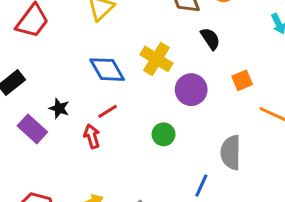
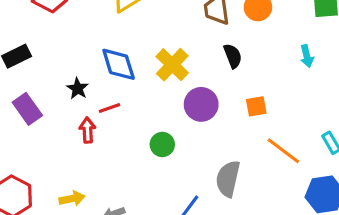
black star: (59, 108) -> (78, 89), moved

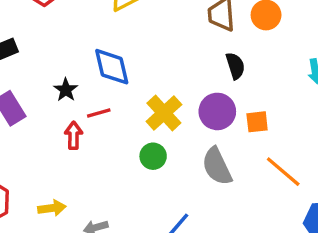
yellow cross: (172, 65) -> (164, 113), moved
purple circle: (201, 104) -> (217, 111), moved
gray semicircle: (228, 179) -> (217, 166), moved, turned -42

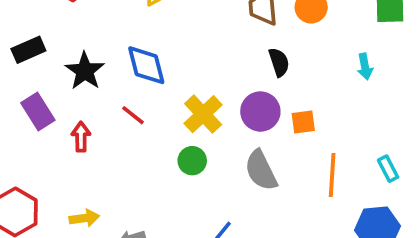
black star: (66, 90) -> (85, 71), moved, size x1.5
red line: (99, 113) -> (133, 115), turned 55
red arrow: (73, 135) -> (81, 137), moved
orange line: (283, 172) -> (332, 175), turned 54

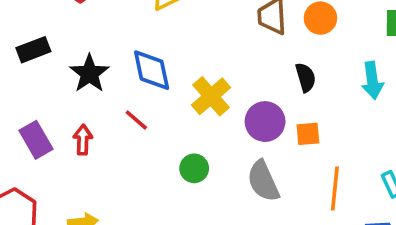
black semicircle: (279, 62) -> (306, 77), moved
cyan arrow: (365, 67) -> (372, 80), size x1.4
purple rectangle: (38, 112) -> (36, 140), moved
yellow cross: (203, 114) -> (211, 96), moved

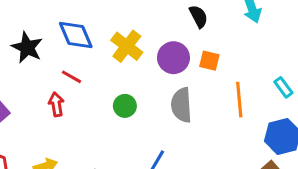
orange square: (308, 134) -> (209, 61), turned 30
red arrow: (83, 140) -> (56, 104), moved
gray semicircle: (263, 181) -> (181, 105), turned 32

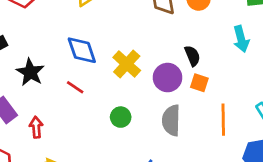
black semicircle: (199, 16) -> (192, 56), moved
black star: (27, 47) -> (30, 72), moved
red arrow: (56, 104) -> (36, 127), moved

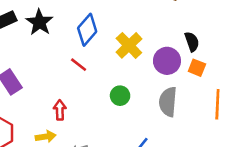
blue diamond: (82, 50) -> (87, 30), turned 56
black star: (30, 72) -> (39, 22), moved
red arrow: (36, 127) -> (60, 110), moved

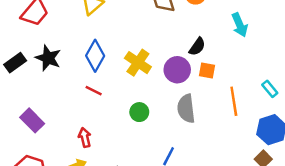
black semicircle: (192, 42) -> (197, 47), turned 66

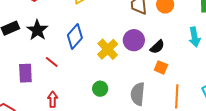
purple circle: (177, 70) -> (134, 40), moved
red line: (94, 91) -> (52, 62), moved
purple rectangle: (32, 120) -> (25, 73), moved, turned 30

